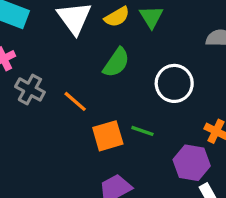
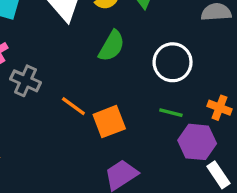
orange line: (75, 101) -> (73, 106), moved
green line: (142, 131) -> (171, 113), moved

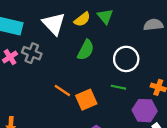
gray cross: (26, 81) -> (32, 53), moved
green line: (171, 113) -> (118, 87), moved

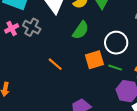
green line: (118, 87) -> (115, 68), moved
orange square: (86, 100) -> (94, 60), moved

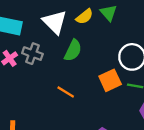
green semicircle: (81, 30) -> (73, 50), moved

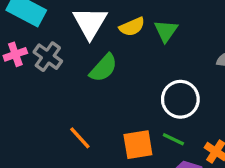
orange square: (110, 80) -> (138, 145), moved
orange line: (66, 92) -> (80, 138), moved

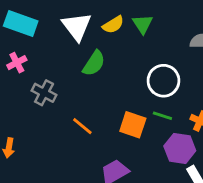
gray cross: (48, 57) -> (44, 93), moved
orange square: (138, 145) -> (133, 125), turned 36

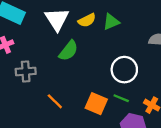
green triangle: (143, 24) -> (111, 22), turned 36
gray cross: (44, 93) -> (26, 71), turned -36

